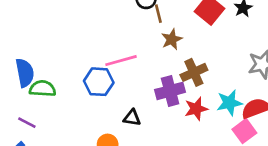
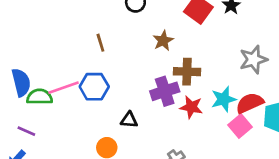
brown line: (158, 14) -> (100, 43), moved
pink line: (121, 61) -> (64, 88), moved
brown cross: (194, 72) -> (187, 72), turned 30
red star: (196, 109) -> (191, 107), turned 30

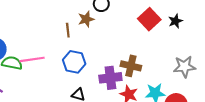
brown star: (163, 41) -> (86, 19), moved
blue hexagon: (94, 87) -> (74, 62), moved

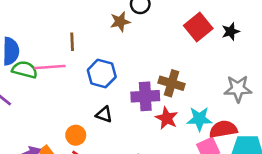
brown line: (68, 30) -> (72, 42), moved

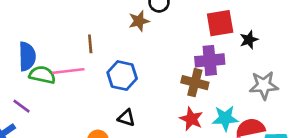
red square: (198, 27) -> (220, 23), turned 32
black star: (231, 32) -> (249, 40), moved
purple cross: (145, 96) -> (210, 60), moved

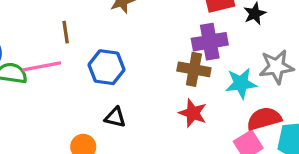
cyan star: (225, 118) -> (241, 83), moved

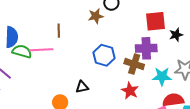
blue hexagon: (107, 67) -> (104, 55), moved
black triangle: (115, 117) -> (82, 87), turned -32

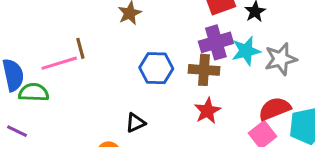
pink line: (41, 50) -> (59, 63), moved
cyan star: (162, 76) -> (246, 51), moved
red star: (130, 91) -> (207, 111), turned 30

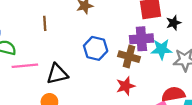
pink line: (59, 63) -> (25, 66), moved
black triangle: (135, 123) -> (57, 74), moved, size x1.5

